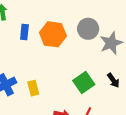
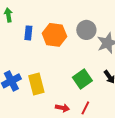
yellow rectangle: (33, 88) -> (36, 84), size x1.5

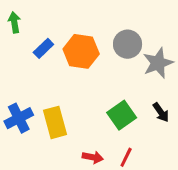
blue rectangle: (28, 33) -> (43, 48), turned 40

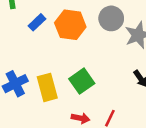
green square: (122, 115) -> (82, 81), moved

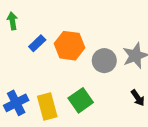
gray circle: (111, 18) -> (104, 61), moved

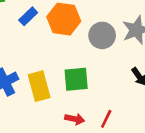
green square: (81, 100) -> (76, 79), turned 30

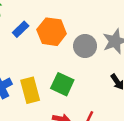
green square: (76, 79) -> (62, 84), turned 30

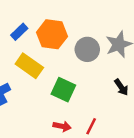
yellow rectangle: (30, 90) -> (29, 66), moved, turned -40

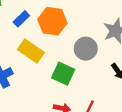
gray circle: (87, 49) -> (86, 49), moved

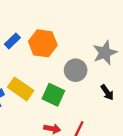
yellow rectangle: (31, 51) -> (21, 89), moved

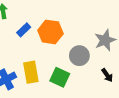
yellow rectangle: (21, 89) -> (31, 72), turned 45

